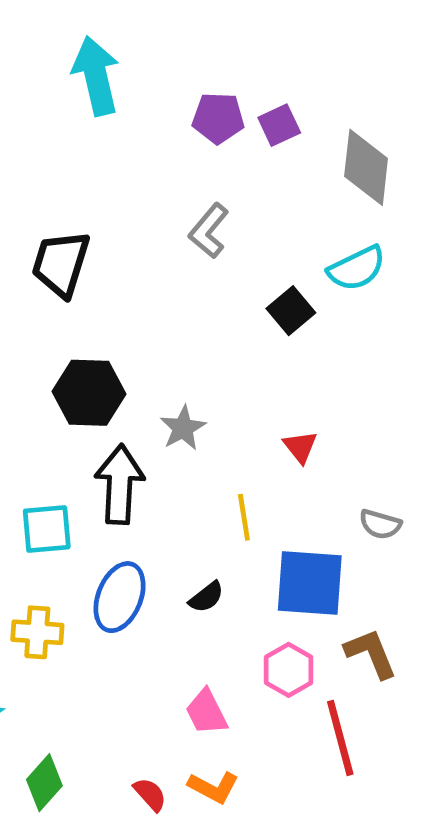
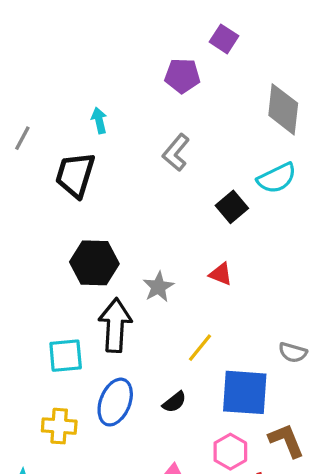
cyan arrow: (96, 76) -> (99, 120), moved, size x0.5
purple square: (279, 125) -> (224, 39), moved, turned -32
red triangle: (300, 447) -> (221, 274), moved, turned -30
yellow line: (244, 517) -> (200, 348), turned 48

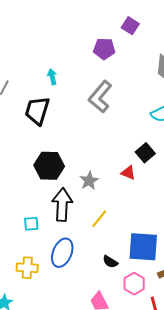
gray L-shape: (176, 152) -> (100, 97), size x1.4
black square: (232, 207) -> (145, 153), moved
yellow line: (200, 348) -> (99, 219), moved
cyan square: (66, 356) -> (31, 224), size x0.7
black semicircle: (174, 402) -> (110, 262), moved, turned 70

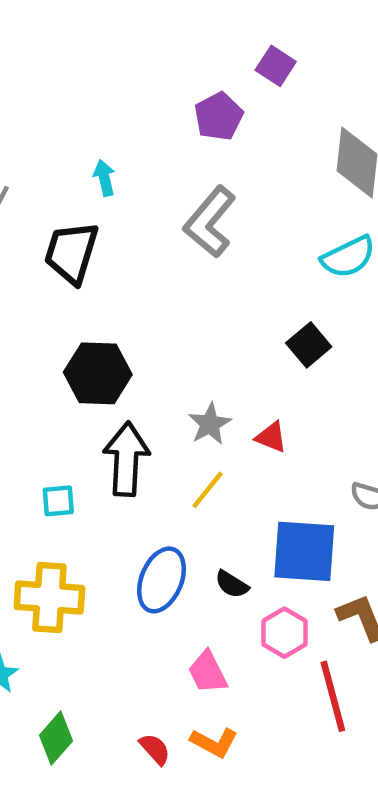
purple pentagon: (104, 49) -> (219, 116), turned -30
red triangle: (128, 173) -> (271, 437), moved
gray star: (89, 181) -> (210, 424), moved
blue ellipse: (62, 253) -> (161, 580), moved
yellow cross: (27, 268) -> (49, 597), size x1.4

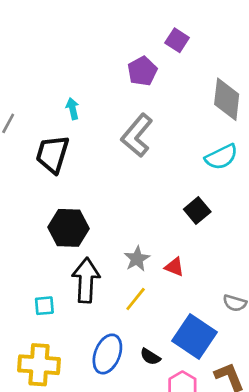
blue square: (304, 551) -> (195, 337), turned 30

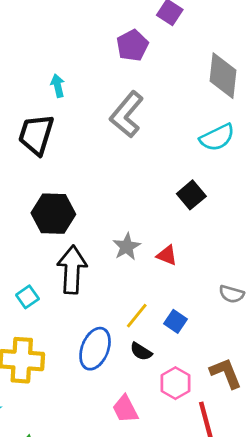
yellow line: (136, 299) -> (137, 316), moved
cyan square: (44, 306) -> (27, 297), turned -30
blue square: (195, 337) -> (175, 321), moved, size x0.5

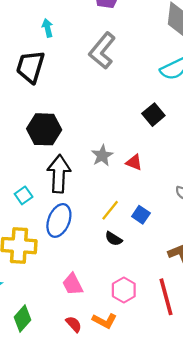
blue ellipse: (95, 349) -> (59, 220), moved
pink hexagon: (175, 383) -> (124, 290), moved
pink trapezoid: (125, 409) -> (73, 284), moved

